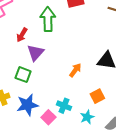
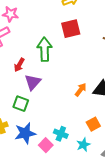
orange arrow: (75, 70) -> (81, 90), moved

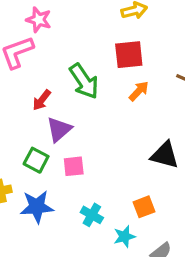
green arrow: (45, 49) -> (84, 81), turned 140
orange arrow: (81, 90) -> (139, 91), moved
pink square: (46, 145) -> (74, 166), moved, turned 32

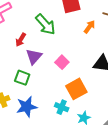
orange arrow: (139, 91) -> (89, 27), moved
pink square: (74, 166) -> (62, 62), moved, turned -32
orange square: (144, 207) -> (76, 89), moved, size x1.5

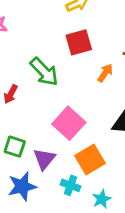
purple triangle: (34, 57) -> (44, 159), moved
pink square: (62, 62) -> (69, 123), size x1.6

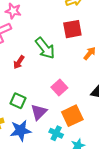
pink square: (69, 123) -> (59, 88), size x0.7

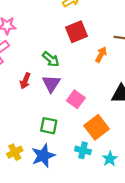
green arrow: (45, 48) -> (51, 59), size x0.7
green square: (18, 101) -> (49, 126), moved
purple triangle: (39, 112) -> (51, 84), moved

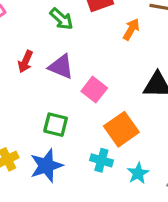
green arrow: (51, 59) -> (61, 19), moved
purple triangle: (51, 84) -> (61, 67), turned -42

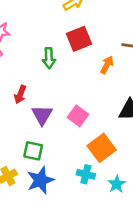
green arrow: (61, 19) -> (49, 58), turned 48
purple triangle: (61, 67) -> (42, 115), moved, turned 40
green square: (56, 125) -> (33, 151), moved

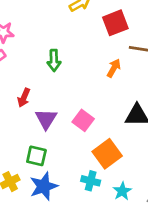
red square: (79, 39) -> (115, 23), moved

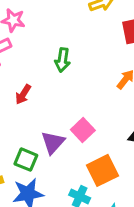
purple triangle: (46, 119) -> (53, 142), moved

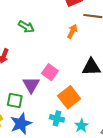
green arrow: (62, 60) -> (26, 27), turned -56

